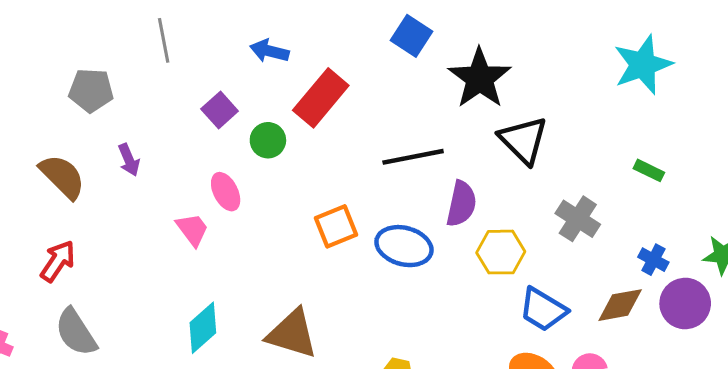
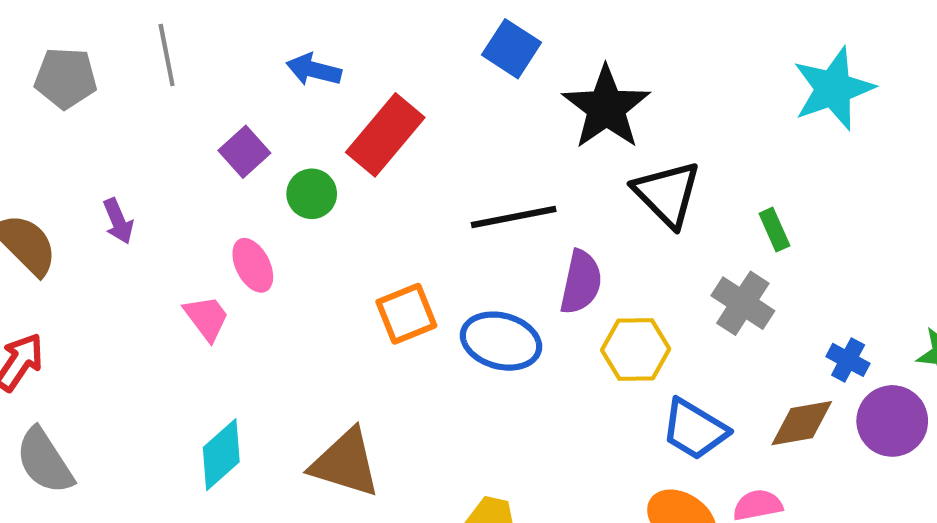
gray pentagon: (91, 90) -> (66, 78), moved
green rectangle: (649, 170) -> (774, 230), moved, turned 40

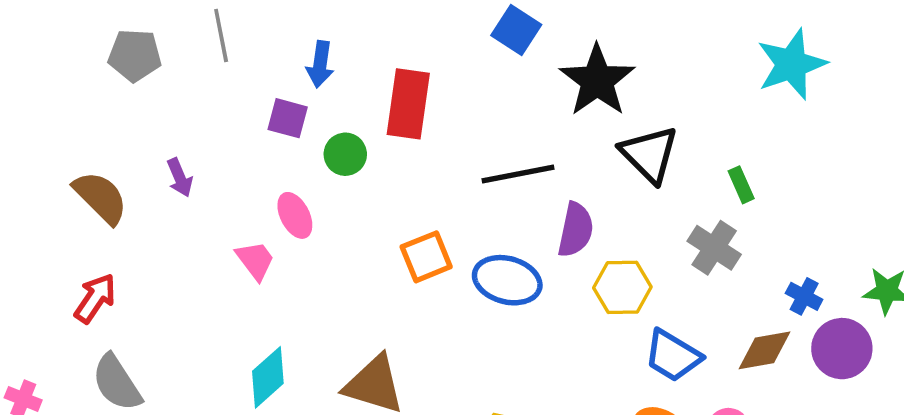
blue arrow: (314, 70) -> (320, 64), moved, turned -96
red rectangle: (385, 135) -> (408, 104), turned -32
purple square: (244, 152) -> (288, 118), turned -33

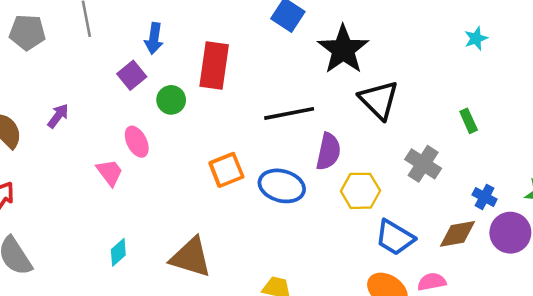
cyan star: (791, 64) -> (476, 38), size x0.5
purple square: (288, 118) -> (132, 75), turned 36
purple arrow: (180, 178) -> (58, 116), turned -120
green rectangle: (741, 185) -> (469, 121), moved
cyan diamond: (268, 377) -> (118, 252), size x0.7

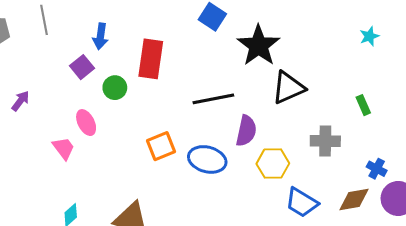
black triangle: (379, 100) -> (288, 88), turned 51
gray cross: (423, 164) -> (325, 141), turned -32

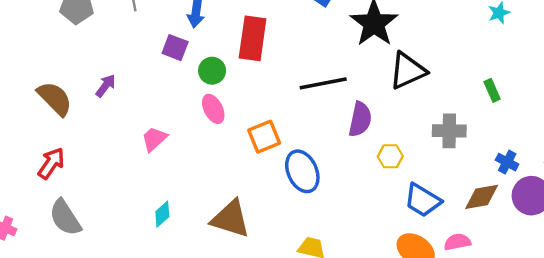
purple square: (82, 67) -> (175, 48), turned -30
pink ellipse: (86, 123) -> (213, 109), moved
pink trapezoid: (64, 148) -> (154, 139), turned -95
blue ellipse: (207, 159) -> (302, 171), moved, turned 51
yellow hexagon: (273, 164) -> (390, 156), size x0.7

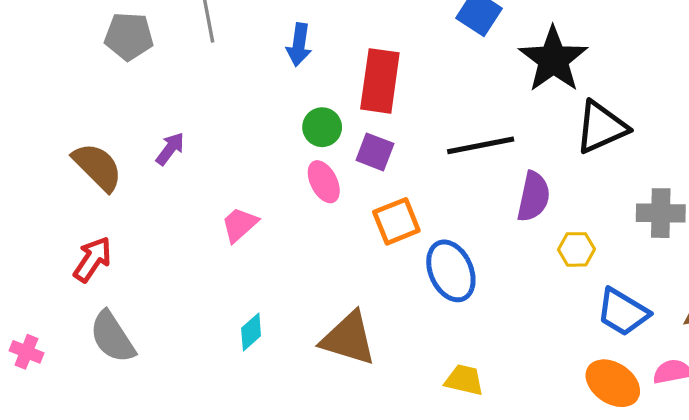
purple square: (175, 48) -> (375, 152), moved

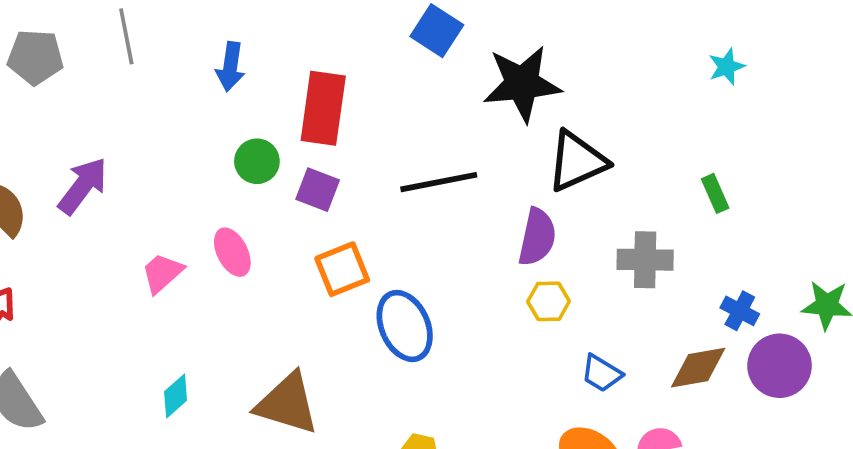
black star: (553, 59) -> (522, 84), turned 30
purple arrow: (170, 149) -> (83, 186), size x1.5
pink ellipse: (324, 182) -> (232, 252), moved
purple semicircle: (534, 197) -> (537, 237), moved
blue trapezoid: (623, 312) -> (602, 373), size x0.7

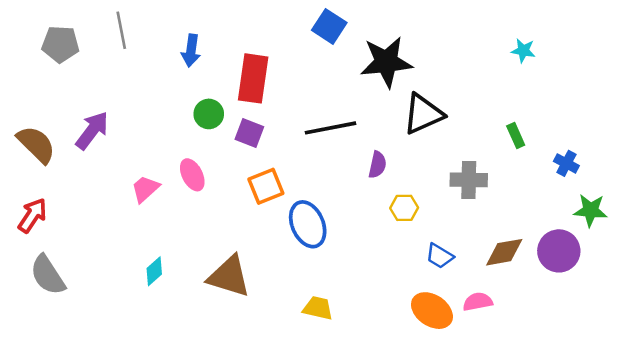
cyan star: (727, 67) -> (523, 51), turned 30
purple semicircle: (537, 237) -> (377, 165), moved, size x0.7
blue cross: (740, 311) -> (566, 163), moved

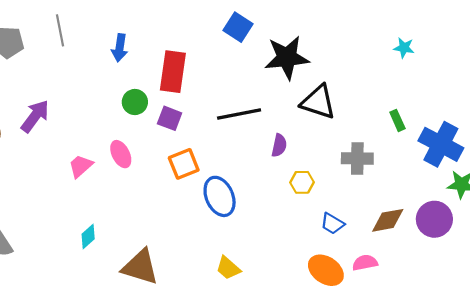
black triangle: (423, 114) -> (318, 102), turned 42
blue cross: (566, 163) -> (441, 144), size x2.0
brown triangle: (229, 276) -> (140, 267), moved
yellow trapezoid: (318, 308) -> (228, 268), turned -152

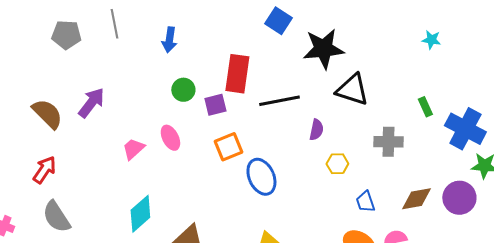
red rectangle: (173, 72) -> (237, 74), moved
purple square: (170, 118) -> (215, 105), turned -35
blue trapezoid: (332, 224) -> (365, 202), turned 40
cyan diamond: (88, 237) -> (140, 214), size x1.6

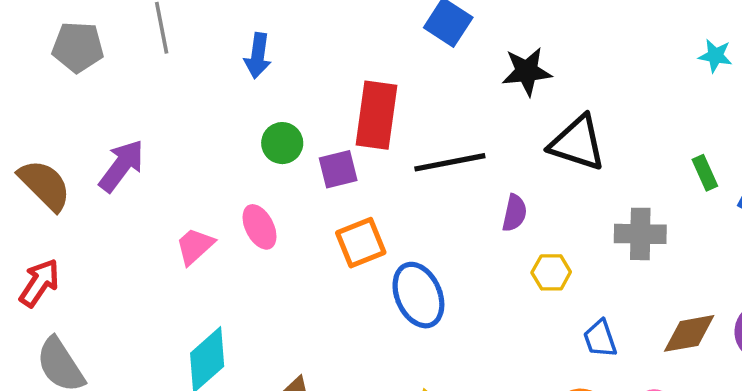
black star: (323, 49) -> (527, 71), size x0.7

